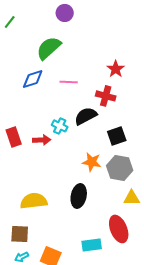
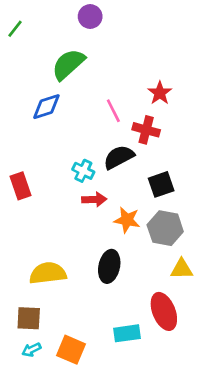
pink line: (69, 82) -> (113, 111), moved, turned 60
red arrow: (42, 140) -> (94, 199), moved

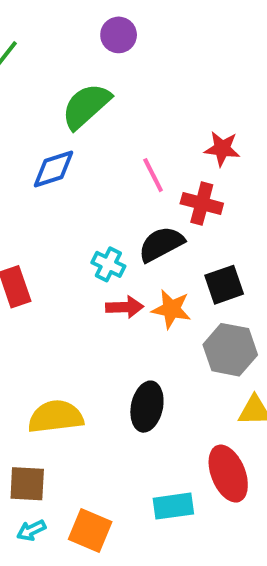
red star: (160, 93) -> (222, 149), turned -30
orange star: (127, 220) -> (171, 309), moved

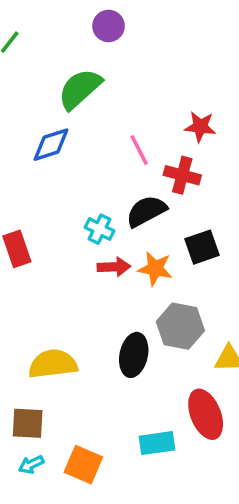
gray hexagon: (230, 350) -> (180, 326), moved

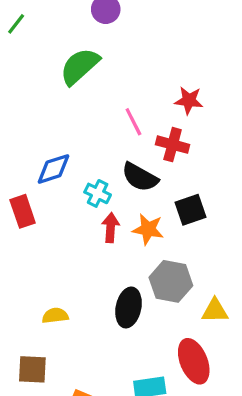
blue diamond: (51, 145) -> (54, 169), moved
black semicircle: (146, 211) -> (140, 177), turned -123
red arrow: (114, 267) -> (111, 228), turned -84
yellow semicircle: (53, 364) -> (55, 316), size x0.6

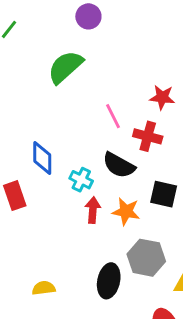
blue diamond: (54, 169) -> (42, 158), turned -72
black square: (190, 210) -> (164, 194), turned 32

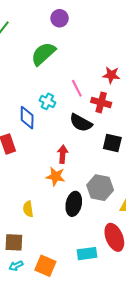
cyan cross: (81, 180) -> (47, 101), moved
orange star: (126, 211) -> (55, 176), moved
yellow semicircle: (44, 288) -> (28, 209), turned -91

